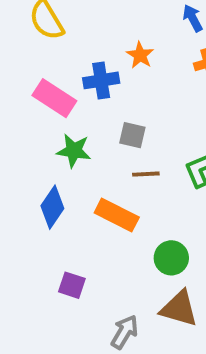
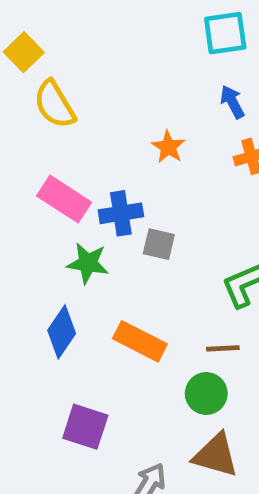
blue cross: (101, 80) -> (121, 213), moved
brown line: (146, 174) -> (223, 348), moved
purple square: (72, 285) -> (85, 427), size x1.4

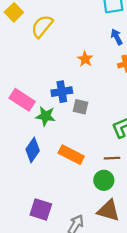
yellow semicircle: (55, 104) -> (42, 26), moved, turned 70
pink rectangle: (64, 199) -> (22, 100), moved
purple square: (85, 427) -> (41, 209), moved

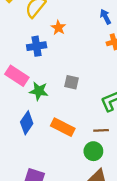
orange star: (85, 59) -> (58, 28), moved
blue cross: (62, 92) -> (37, 46), moved

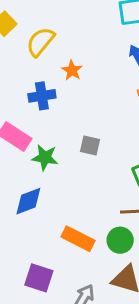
blue diamond: (27, 123) -> (28, 201), turned 35
orange rectangle: (63, 127) -> (78, 239), moved

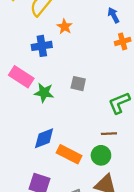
blue diamond: (28, 201) -> (44, 138), moved

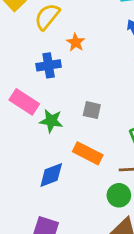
orange rectangle: (69, 154) -> (88, 153), moved

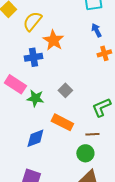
orange star: (76, 42) -> (53, 40), size x1.5
gray square: (92, 110) -> (65, 90), turned 32

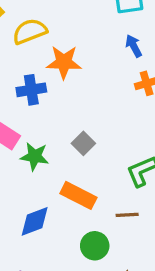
yellow semicircle: (32, 21) -> (30, 31), turned 30
orange star: (53, 40) -> (64, 62), turned -30
green circle: (85, 153) -> (95, 246), moved

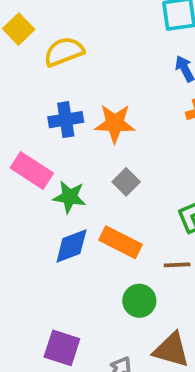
orange star: (64, 62) -> (115, 123), moved
blue diamond: (35, 221) -> (71, 246), moved

